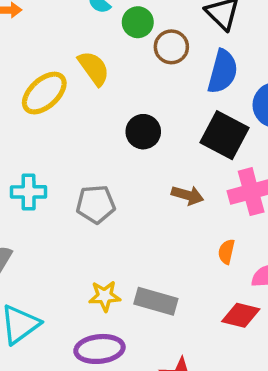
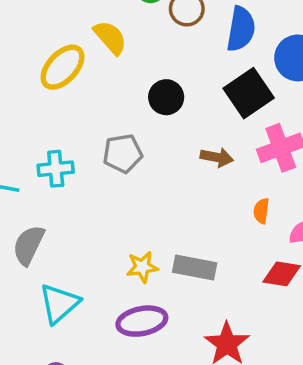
black square: (224, 135) -> (249, 93), turned 33
gray pentagon: (96, 204) -> (123, 153), moved

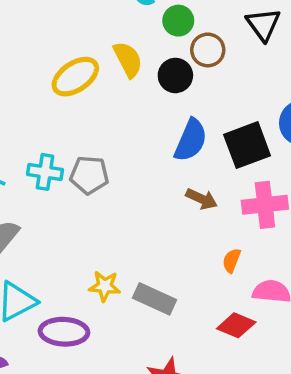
blue semicircle: (241, 29) -> (191, 140), moved
black circle: (166, 97) -> (175, 75), moved
gray pentagon: (123, 153) -> (89, 175), moved
purple ellipse: (142, 321) -> (64, 332), moved

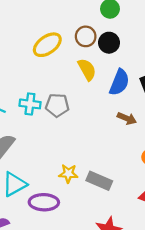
brown circle: (208, 50) -> (86, 36), moved
yellow semicircle: (128, 59) -> (87, 69), moved

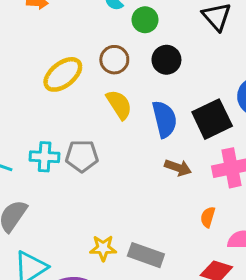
black circle: (109, 43) -> (166, 60), moved
blue semicircle: (119, 82) -> (164, 119), turned -32

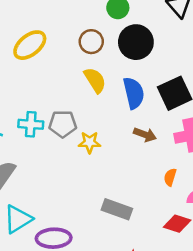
black circle: (166, 60) -> (136, 42), size x1.4
yellow ellipse: (63, 74) -> (30, 45), moved
yellow star: (103, 248) -> (90, 142), moved

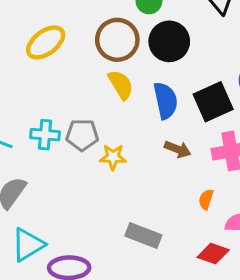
brown circle: (91, 42) -> (117, 40), size x1.5

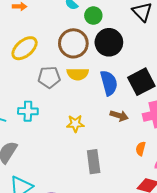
yellow semicircle: (121, 85) -> (78, 74), turned 125
gray pentagon: (82, 135) -> (49, 77), moved
gray rectangle: (143, 236) -> (94, 162), moved, turned 65

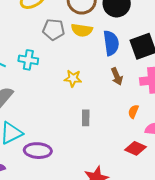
brown arrow: (119, 116) -> (117, 76), turned 42
gray rectangle: (94, 162) -> (86, 118), size x0.7

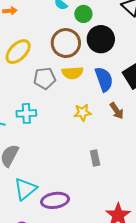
yellow star: (73, 78) -> (83, 113), moved

